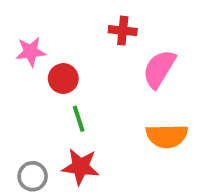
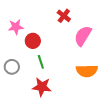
red cross: (123, 31) -> (64, 16), turned 32
gray circle: (33, 176) -> (12, 67), moved

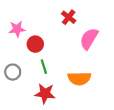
orange semicircle: (87, 71) -> (79, 78), moved

